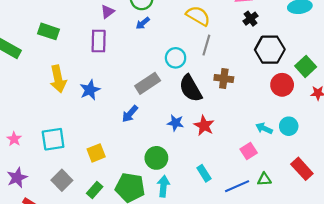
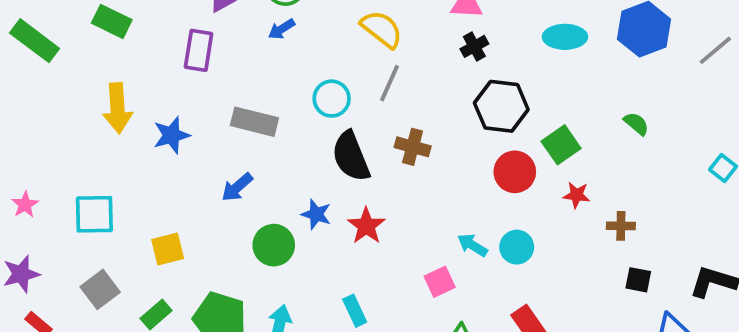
gray rectangle: (148, 83) -> (254, 122), moved, turned 40
green circle: (156, 158) -> (274, 245), moved

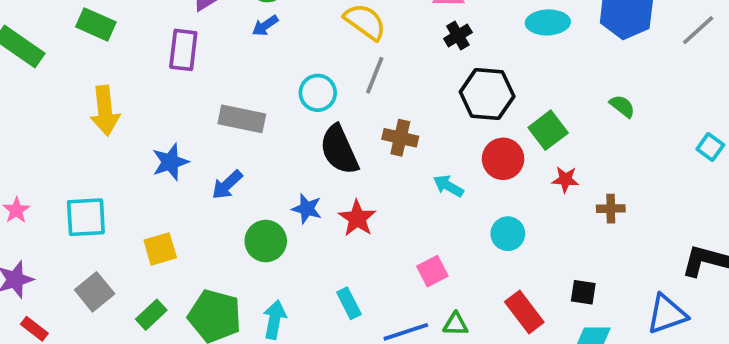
blue star: (172, 135) -> (170, 162), moved
cyan arrow: (472, 245) -> (448, 186), moved
black square: (638, 280) -> (583, 292), moved

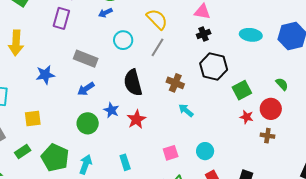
cyan circle: (318, 93) -> (123, 40), moved
brown cross: (400, 138) -> (175, 83), moved
red circle: (503, 159) -> (271, 109), moved
blue arrow: (227, 185) -> (86, 89), moved
cyan circle: (508, 234) -> (205, 151), moved

